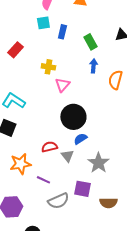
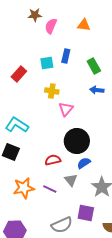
cyan square: (43, 23) -> (47, 63), moved
blue arrow: (93, 66) -> (97, 90), turned -88
red semicircle: (49, 147) -> (53, 160), moved
purple line: (43, 180) -> (50, 189), moved

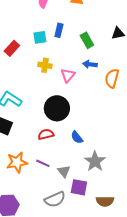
pink triangle: (66, 109) -> (68, 75), moved
black circle: (77, 141) -> (57, 108), moved
blue semicircle: (84, 163) -> (77, 137), turned -96
gray triangle: (71, 180) -> (64, 171), moved

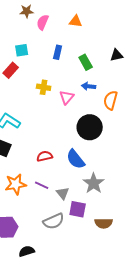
cyan square: (40, 37) -> (22, 50), moved
black circle: (57, 108) -> (90, 127), moved
blue semicircle: (77, 137) -> (76, 159), size x1.5

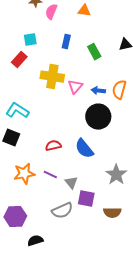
blue arrow: (89, 86) -> (98, 91), moved
yellow cross: (44, 87) -> (52, 77), size x1.6
gray star: (94, 183) -> (116, 175), moved

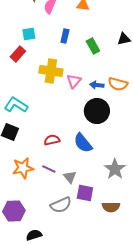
orange semicircle: (119, 90) -> (118, 84), turned -90

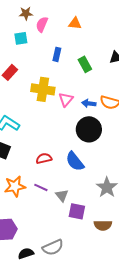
cyan square: (29, 34) -> (21, 38), moved
gray semicircle: (61, 205) -> (53, 247), moved

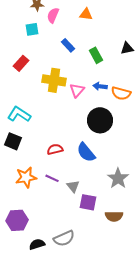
blue rectangle: (57, 54) -> (68, 45), turned -56
blue arrow: (89, 103) -> (100, 86), moved

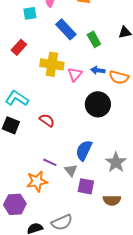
blue rectangle: (68, 45) -> (66, 29), size x1.5
red semicircle: (55, 149) -> (47, 120), moved, turned 49
blue semicircle: (86, 152) -> (84, 150), moved, turned 65
orange star: (26, 177) -> (37, 181), moved

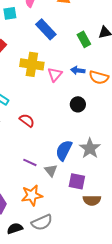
green rectangle: (94, 39) -> (84, 39), moved
black circle: (98, 104) -> (78, 104), size x0.6
gray star: (116, 162) -> (90, 148), moved
orange star: (37, 181) -> (32, 195), moved
purple square: (86, 186) -> (77, 181), moved

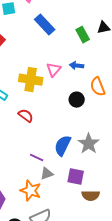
yellow cross: (32, 64) -> (31, 80), moved
orange semicircle: (99, 77) -> (98, 87), moved, turned 54
purple line: (30, 162) -> (37, 158), moved
gray triangle: (51, 170) -> (47, 174), moved, turned 48
orange star: (32, 195) -> (31, 191), turned 30

